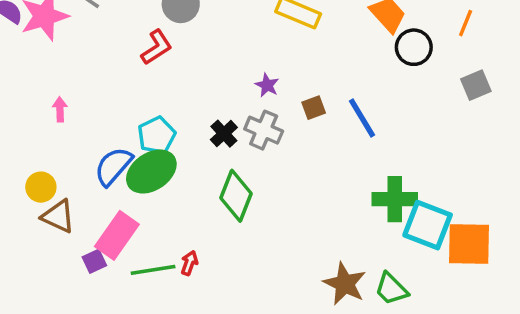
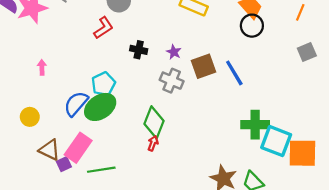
black circle: (414, 47) -> (252, 26), moved
brown square: (314, 108) -> (204, 66), size x1.6
black cross: (224, 134) -> (139, 50), moved, turned -35
brown triangle: (58, 216) -> (50, 150), moved
red arrow: (189, 263) -> (153, 143), moved

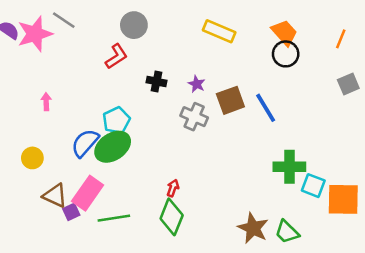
green diamond: (154, 122) -> (172, 217), moved
cyan square: (276, 141) -> (313, 186), size x0.7

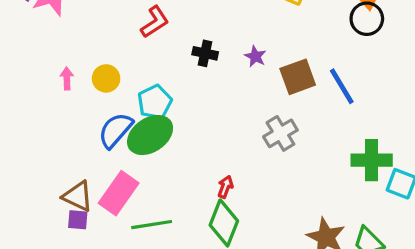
gray cross: (194, 117) -> (280, 133), moved, turned 36
yellow circle: (32, 158) -> (106, 78), moved
purple square: (71, 212) -> (78, 220), moved, turned 30

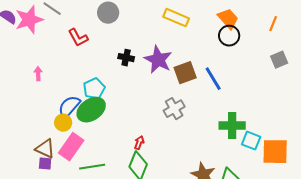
red L-shape: (155, 22) -> (78, 38), moved, turned 95
purple star: (255, 56) -> (158, 60), size x2.0
yellow circle: (106, 78) -> (63, 123), moved

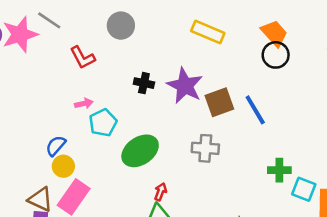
pink arrow: (38, 74) -> (84, 104), moved, turned 80
blue semicircle: (69, 107) -> (56, 146), moved, size x0.7
gray cross: (174, 109) -> (205, 148), turned 35
green ellipse: (91, 110) -> (140, 151), moved
green cross: (232, 126) -> (279, 170), size x0.7

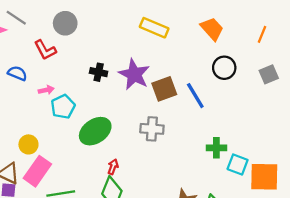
gray circle: (121, 26) -> (65, 23), moved
black circle: (276, 55) -> (224, 68), moved
blue semicircle: (56, 146) -> (17, 73), moved, turned 72

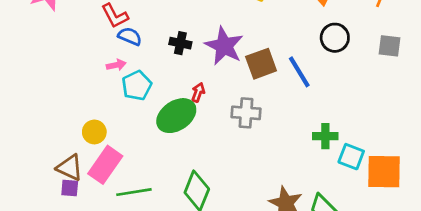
blue semicircle: (17, 73) -> (130, 36), moved
gray square: (269, 74) -> (389, 46), turned 30
red arrow: (113, 167) -> (198, 92), moved

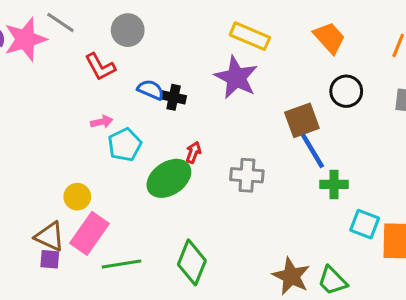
blue semicircle: (130, 36) -> (151, 90), moved
purple star: (224, 46) -> (236, 77), moved
brown square: (261, 64) -> (302, 120), moved
blue line: (299, 72) -> (313, 151), moved
green cross: (325, 136) -> (334, 184), moved

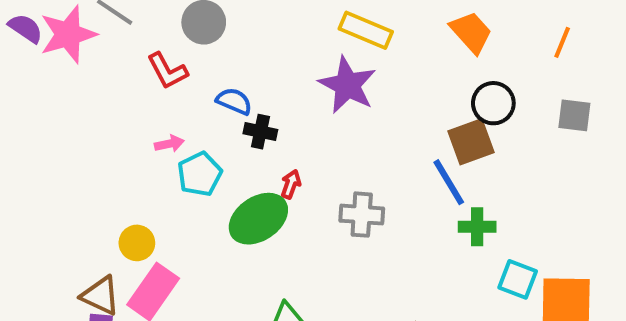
black cross: (174, 97) -> (260, 132), moved
brown square: (302, 120) -> (471, 142), moved

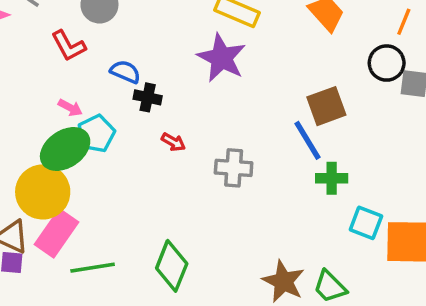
black circle: (493, 103) -> (387, 63), moved
pink arrow: (169, 144) -> (70, 108), turned 40
red arrow: (291, 184) -> (173, 142), turned 100
green ellipse: (258, 219) -> (65, 149), moved
yellow circle: (137, 243) -> (43, 192), size x1.8

